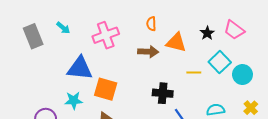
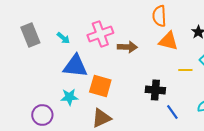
orange semicircle: (151, 24) -> (159, 16), moved, size x1.5
cyan arrow: (63, 28) -> (63, 38), moved
brown arrow: (148, 52) -> (127, 47), moved

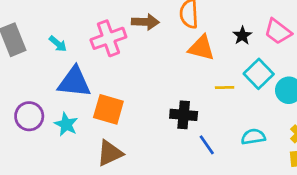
brown arrow: (127, 47) -> (145, 22), moved
cyan star: (69, 97) -> (66, 124), turned 30
purple circle: (42, 115) -> (29, 116), moved

